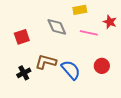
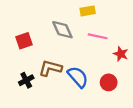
red star: (110, 22) -> (121, 54), moved
red circle: (102, 66) -> (109, 82), moved

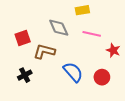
brown L-shape: (50, 68) -> (44, 51), moved

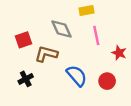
pink line: (92, 34) -> (96, 35), turned 66

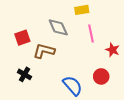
blue semicircle: (77, 76) -> (73, 86), moved
black cross: (26, 79) -> (24, 74), turned -32

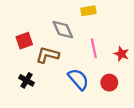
pink line: (91, 34) -> (94, 48), moved
blue semicircle: (73, 86) -> (78, 79), moved

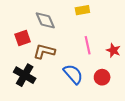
gray diamond: (63, 30) -> (45, 20), moved
black cross: (26, 80) -> (25, 75), size x1.5

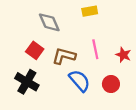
red square: (23, 38) -> (35, 50), moved, turned -35
brown L-shape: (44, 51) -> (64, 56), moved

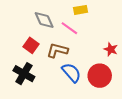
pink line: (95, 49) -> (69, 28), moved, turned -42
red circle: (111, 84) -> (100, 76), size x1.5

